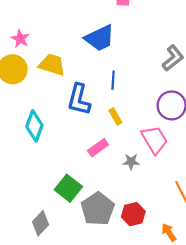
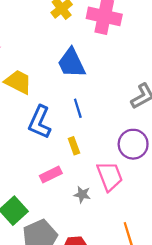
blue trapezoid: (100, 38) -> (71, 63), turned 80
blue line: (113, 80) -> (78, 108), turned -30

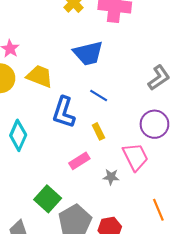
blue trapezoid: (71, 63) -> (88, 53), turned -72
blue line: (78, 108) -> (99, 95), turned -36

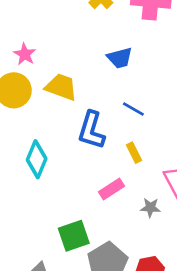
blue trapezoid: (88, 53) -> (120, 58), size x0.7
green square: (48, 199) -> (74, 236), turned 30

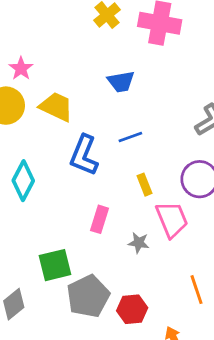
blue line: (133, 109) -> (130, 137), turned -55
yellow rectangle: (134, 153) -> (144, 185), moved
pink rectangle: (112, 189) -> (99, 219), turned -45

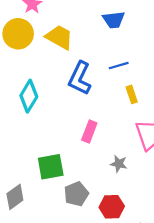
yellow rectangle: (144, 185) -> (132, 94), moved
gray star: (139, 243) -> (119, 164), moved
gray pentagon: (88, 296) -> (76, 194), size x0.7

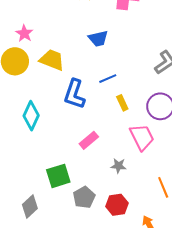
pink rectangle: (89, 131) -> (89, 140), turned 36

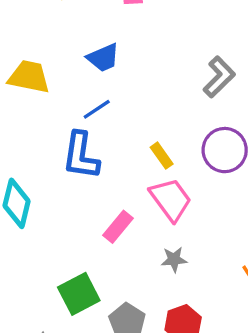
yellow trapezoid: (52, 60) -> (29, 77), moved
blue line: (108, 79) -> (97, 109), moved
pink trapezoid: (142, 137) -> (171, 199), moved

